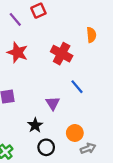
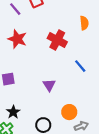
blue line: (77, 87) -> (80, 66), moved
black star: (35, 125) -> (13, 112), moved

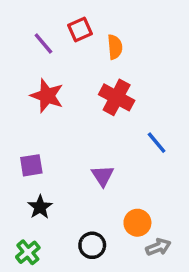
orange semicircle: (84, 23) -> (115, 47), moved
black star: (13, 112) -> (40, 207), moved

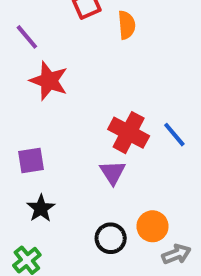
purple line: (43, 44) -> (27, 37), moved
red cross: (117, 97) -> (129, 133), moved
black circle: (92, 245) -> (111, 238), moved

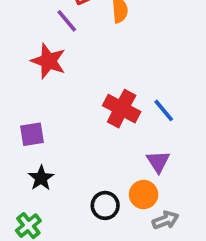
purple line: (27, 37) -> (67, 21), moved
purple triangle: (113, 172) -> (158, 162), moved

